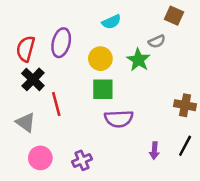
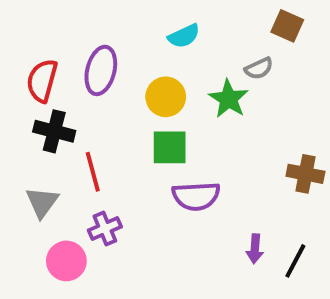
black cross: (33, 79) -> (54, 131), turned -30
gray triangle: (26, 122) -> (42, 202), turned 30
black line: (185, 146) -> (295, 261), moved
purple cross: (82, 160) -> (105, 229), moved

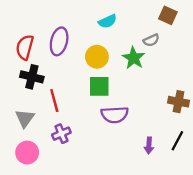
pink circle: (66, 261) -> (27, 153), moved
black line: (295, 261) -> (177, 141), moved

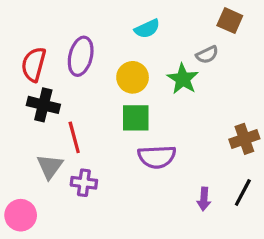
brown cross: (178, 102) -> (244, 139), turned -30
gray triangle: (25, 118) -> (50, 167), moved
purple cross: (61, 134) -> (84, 183), turned 30
pink circle: (27, 153) -> (21, 215), moved

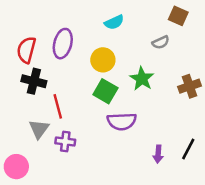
green star: (183, 79) -> (142, 79), moved
green square: (136, 118) -> (105, 91), turned 30
brown cross: (244, 139) -> (190, 86), moved

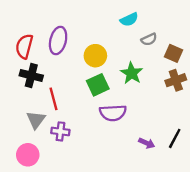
brown square: (178, 16) -> (174, 53), moved
cyan semicircle: (114, 22) -> (129, 20), moved
green square: (105, 91) -> (98, 85), turned 35
purple arrow: (158, 154) -> (147, 143), turned -70
pink circle: (16, 167) -> (28, 155), moved

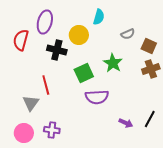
cyan semicircle: (129, 20) -> (99, 17), moved, turned -49
purple ellipse: (58, 41) -> (45, 22), moved
yellow circle: (95, 56) -> (79, 35), moved
black cross: (31, 76) -> (57, 50), moved
purple cross: (60, 131) -> (52, 130), moved

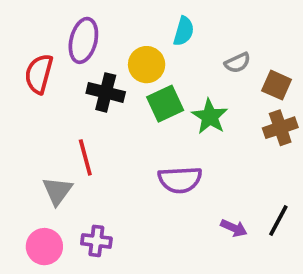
green square: (84, 73) -> (165, 104), moved

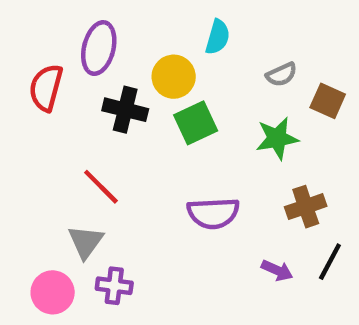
green star: (210, 117) -> (277, 138), moved, turned 30
brown cross: (280, 128) -> (306, 207), moved
red line: (85, 157) -> (101, 187), turned -30
gray triangle: (57, 191) -> (86, 242), moved

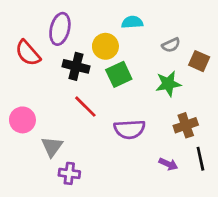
cyan semicircle: (218, 37) -> (132, 22), turned -110
red semicircle: (46, 88) -> (28, 53), turned -56
red line: (101, 187) -> (85, 107), moved
black line: (330, 262) -> (200, 159), turned -40
pink circle: (53, 292) -> (22, 120), moved

